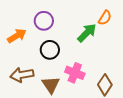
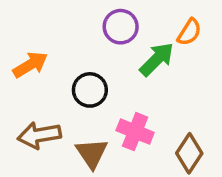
purple circle: (44, 21) -> (121, 27), moved

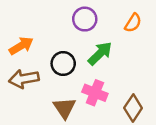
green arrow: (157, 59) -> (100, 53), moved
brown arrow: (39, 135) -> (24, 79), moved

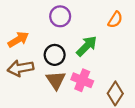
purple circle: (85, 19) -> (60, 16), moved
brown triangle: (64, 108) -> (56, 80), moved

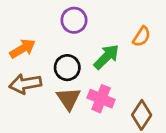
orange semicircle: (115, 20) -> (142, 36), moved

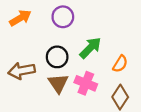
orange semicircle: (142, 36) -> (120, 64), moved
orange arrow: (23, 49) -> (20, 18), moved

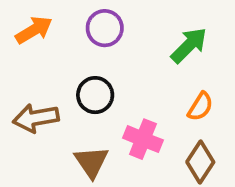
green arrow: (90, 48) -> (189, 45), moved
brown triangle: (58, 83) -> (91, 162), moved

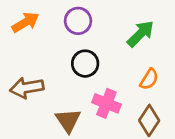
black circle: (95, 95) -> (85, 64), moved

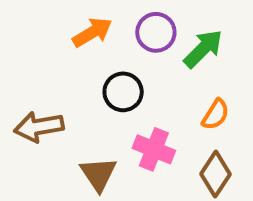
purple circle: (78, 21) -> (156, 32), moved
orange arrow: (25, 22) -> (92, 32), moved

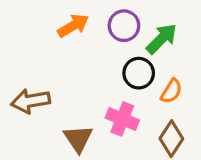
black circle: (123, 92) -> (139, 73), moved

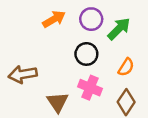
black circle: (139, 73) -> (86, 54), moved

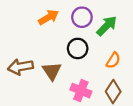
pink cross: (90, 88) -> (81, 91), moved
brown triangle: (58, 102) -> (52, 71), moved

